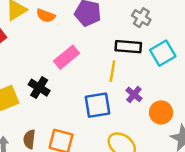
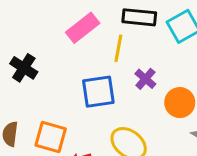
pink rectangle: (66, 57) -> (83, 28), moved

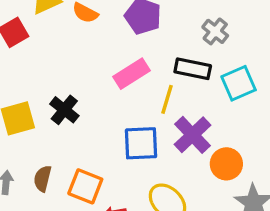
purple cross: (145, 79) -> (192, 135), size x1.6

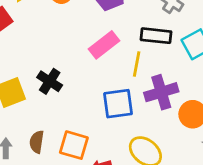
purple cross: (192, 135) -> (161, 92), turned 32

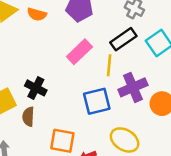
black rectangle: (156, 36) -> (123, 39), turned -35
brown semicircle: (37, 142) -> (28, 117), moved

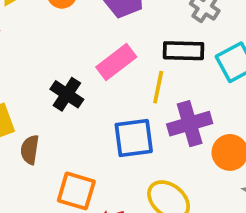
black rectangle: (123, 39) -> (184, 51), turned 30
black cross: (36, 88) -> (67, 94), moved

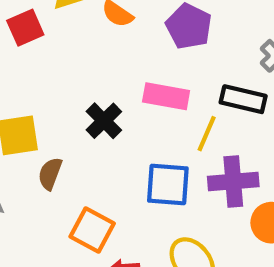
pink rectangle: (116, 62) -> (166, 96), turned 36

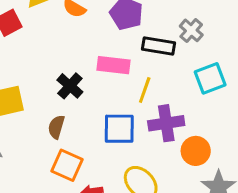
black rectangle: (243, 99) -> (159, 46), moved
brown semicircle: (50, 174) -> (56, 127), moved

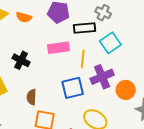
cyan square: (210, 78) -> (110, 43), moved
black cross: (70, 86) -> (21, 60), moved

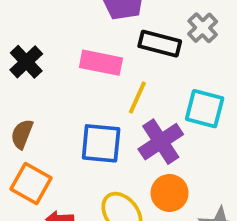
cyan square: (110, 43) -> (205, 109), moved, turned 30
purple cross: (102, 77) -> (161, 142), turned -30
orange circle: (126, 90) -> (170, 193), moved

